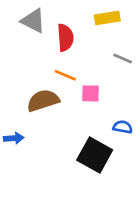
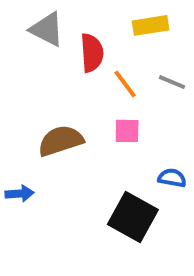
orange line: (65, 75) -> (125, 84), moved, turned 30

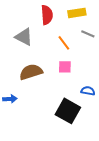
gray triangle: (47, 29) -> (24, 37), moved
red semicircle: (92, 53) -> (47, 15), moved
gray line: (172, 82) -> (88, 34), moved

